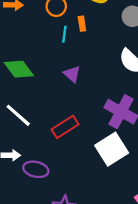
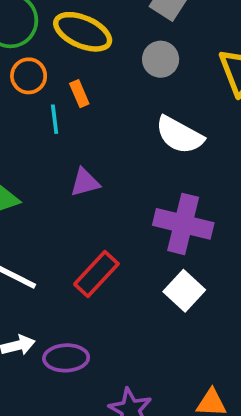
purple triangle: (72, 74) -> (85, 182), turned -42
white square: (112, 149) -> (184, 291), size x0.7

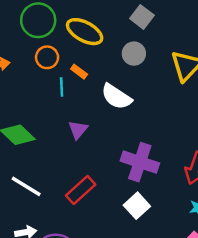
orange rectangle: (79, 94) -> (79, 72), turned -35
white semicircle: (179, 135) -> (116, 97), moved
purple triangle: (85, 182) -> (78, 130), turned -40

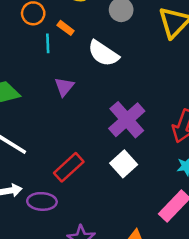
purple cross: (140, 162) -> (127, 120), turned 30
red rectangle: (81, 190) -> (69, 167), moved

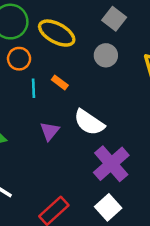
orange rectangle: (66, 28) -> (60, 82), moved
white semicircle: (103, 53) -> (89, 122), moved

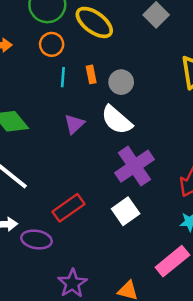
gray circle: (106, 55) -> (121, 82), moved
orange rectangle: (60, 82) -> (91, 74), turned 35

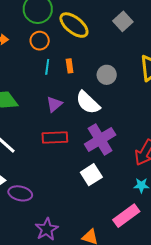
gray circle: (121, 82) -> (107, 75), moved
red rectangle: (68, 208) -> (55, 137), moved, turned 30

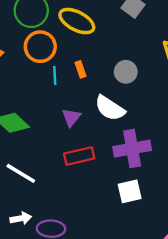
orange circle: (40, 41) -> (40, 47), size x1.4
purple cross: (100, 139) -> (132, 149), turned 32
white square: (91, 175) -> (130, 191), turned 30

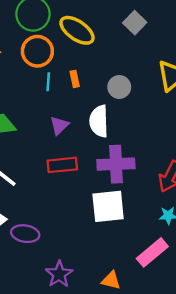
white semicircle: (110, 108) -> (99, 121), turned 48
white square: (130, 191) -> (108, 206), size x1.4

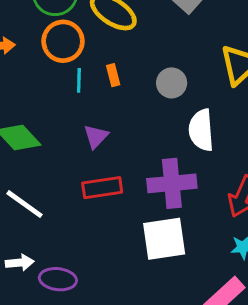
white semicircle: (99, 121) -> (201, 130), moved

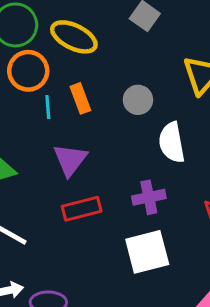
orange rectangle: (113, 75) -> (80, 98), size x1.4
purple triangle: (96, 136) -> (70, 160), size x1.4
purple cross: (172, 183) -> (149, 197), size x0.7

